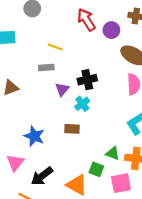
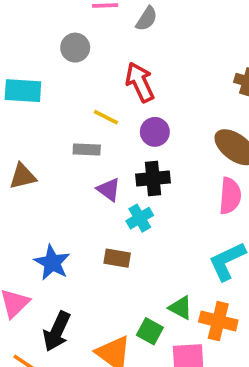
red arrow: (86, 20) -> (140, 82), moved
purple circle: (111, 30) -> (155, 132), moved
purple triangle: (62, 89) -> (109, 190), turned -40
black arrow: (42, 176) -> (57, 331), turned -35

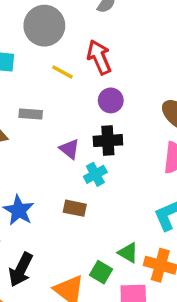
gray circle: (75, 48) -> (44, 26), size x1.6
yellow line: (106, 117) -> (62, 72), moved
gray rectangle: (87, 150) -> (31, 114), moved

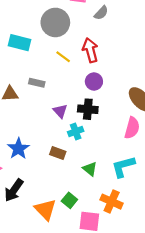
green triangle: (128, 253) -> (90, 169), moved

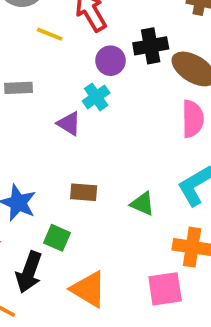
black cross: (88, 109) -> (151, 46), moved
cyan cross: (76, 131) -> (96, 97), moved
green square: (69, 200) -> (57, 238), moved

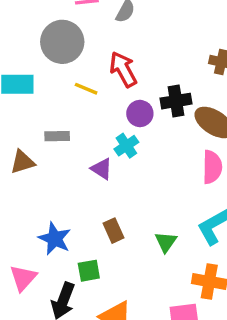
brown rectangle: (84, 192) -> (113, 231), turned 60
green triangle: (142, 204) -> (166, 242), turned 40
green square: (57, 238) -> (89, 271), turned -35

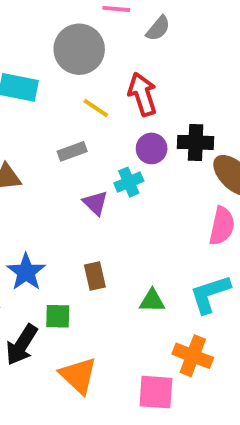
gray rectangle: (57, 136) -> (72, 151), moved, turned -30
green triangle: (166, 242) -> (152, 301), turned 45

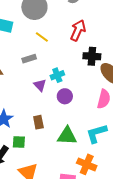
red arrow: (142, 94) -> (78, 30), moved, turned 40
purple circle: (152, 148) -> (65, 96), moved
green triangle: (152, 301) -> (67, 136), size x1.5

